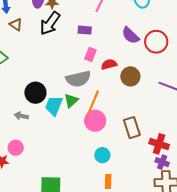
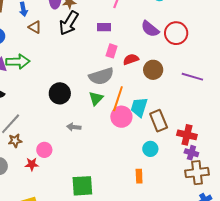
cyan trapezoid: (54, 106) -> (139, 107), moved
gray arrow: (21, 116) -> (74, 127), moved
cyan circle: (102, 155) -> (150, 149), moved

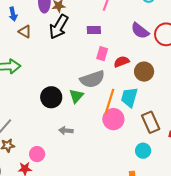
green triangle: (96, 98) -> (76, 96), moved
cyan trapezoid: (139, 107) -> (129, 97), moved

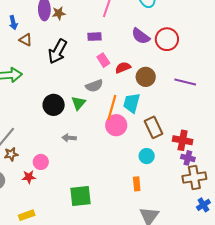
black arrow: (59, 27) -> (58, 51), moved
pink rectangle: (102, 54) -> (103, 60), turned -48
gray semicircle: (92, 79) -> (94, 86), size x0.7

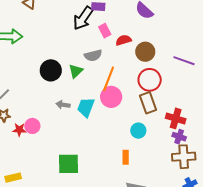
red circle: (167, 39) -> (150, 80), moved
black arrow: (58, 51) -> (83, 18), moved
cyan trapezoid: (132, 103) -> (86, 107), moved
red star: (29, 177) -> (19, 130), moved

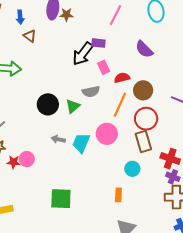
orange line: (109, 79) -> (120, 105), moved

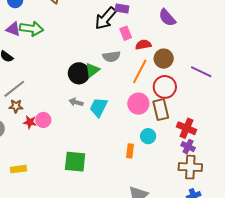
black circle: (48, 104) -> (79, 73), moved
pink circle: (107, 134) -> (138, 104), moved
orange rectangle: (118, 195) -> (130, 151), moved

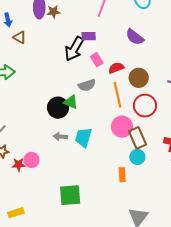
green triangle: (92, 70) -> (71, 102), turned -49
orange line: (140, 71) -> (117, 95), turned -30
brown rectangle: (161, 110) -> (138, 138), moved

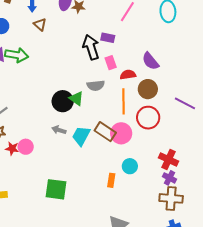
purple semicircle: (135, 37) -> (150, 61), moved
black arrow: (74, 49) -> (91, 47), turned 120
brown rectangle: (138, 138) -> (105, 132), moved, turned -45

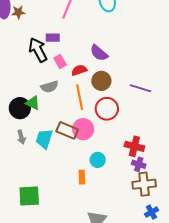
gray arrow: (59, 130) -> (21, 137), turned -112

